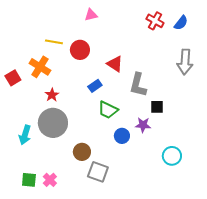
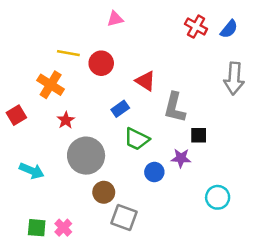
red square: (13, 78) -> (16, 115), moved
gray circle: (53, 123) -> (86, 156), moved
cyan arrow: (25, 135) -> (32, 171), turned -84

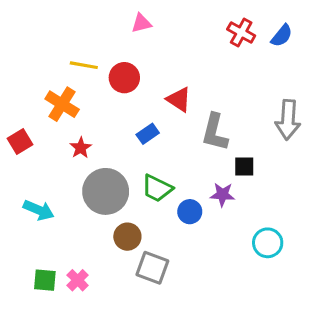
gray arrow: (234, 78) -> (288, 120), moved
green trapezoid: (137, 139) -> (157, 188), moved

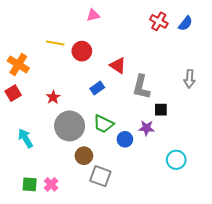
orange cross: (62, 104) -> (18, 64), moved
gray arrow: (288, 120) -> (190, 79), size x0.7
cyan arrow: (39, 210) -> (25, 138), turned -144

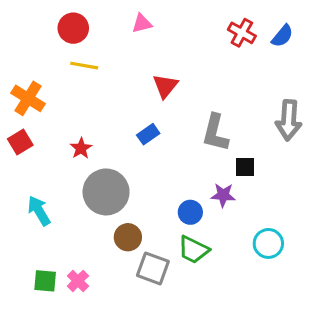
red circle: (82, 51) -> (73, 28), moved
red triangle: (118, 65) -> (165, 86), moved, turned 36
gray arrow: (190, 79) -> (289, 120), size x1.4
green trapezoid: (103, 124) -> (193, 250), moved

